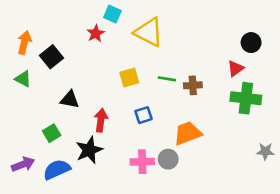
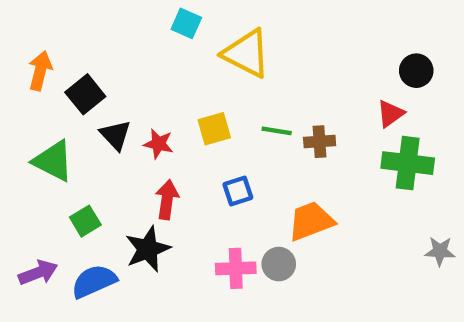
red star: (96, 33) -> (158, 144), moved, turned -30
green triangle: (23, 79) -> (53, 161), moved, size x1.5
black triangle: (70, 100) -> (115, 135), moved, turned 36

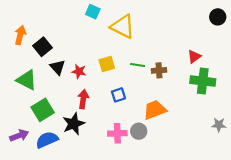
black circle: (416, 71) -> (218, 17), moved
green square: (85, 221) -> (43, 110), size x1.5

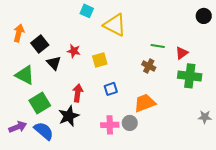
green line: (138, 65) -> (158, 46), moved
brown cross: (159, 70) -> (149, 66), turned 32
red star: (79, 71) -> (74, 51), moved
blue semicircle: (47, 140) -> (44, 131), turned 65

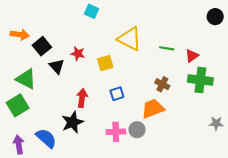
yellow triangle: (115, 25) -> (130, 39), moved
orange arrow: (19, 33) -> (20, 35), turned 84
brown cross: (149, 66) -> (162, 84), moved
green square: (40, 103) -> (18, 105), moved
purple arrow: (18, 127) -> (19, 144), moved, turned -78

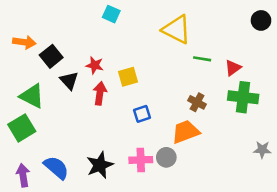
yellow triangle: (130, 39) -> (177, 29), moved
red arrow: (82, 98) -> (100, 93), moved
black star: (73, 122) -> (100, 165), moved

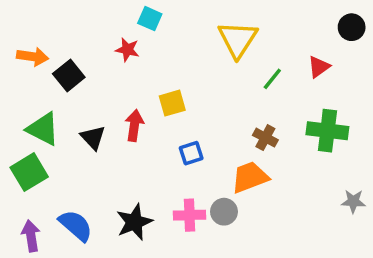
yellow triangle: (177, 29) -> (238, 39), turned 36
green line: (202, 59) -> (272, 79), turned -60
red star: (95, 65) -> (127, 50), moved
red triangle: (233, 68) -> (319, 67), moved
black triangle: (69, 81) -> (93, 138), moved

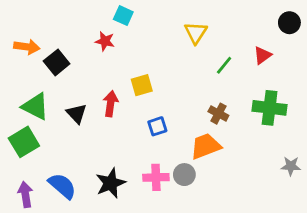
yellow triangle: (238, 39) -> (196, 33), size x0.7

